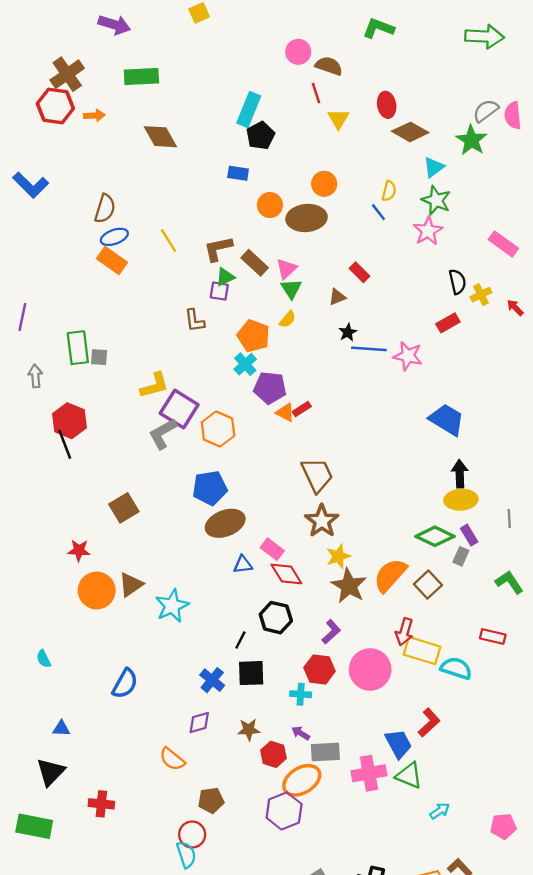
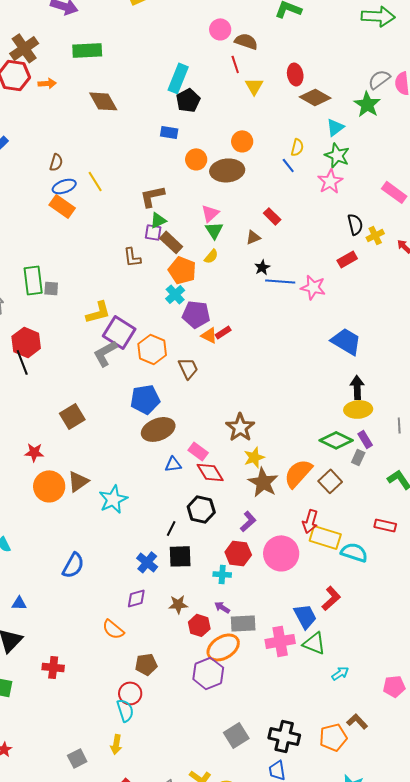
brown semicircle: (105, 209) -> (56, 162), size x0.7
yellow line: (169, 240) -> (95, 181), moved
brown rectangle: (255, 263) -> (171, 242), moved
brown trapezoid: (317, 475) -> (188, 368), moved, size x0.7

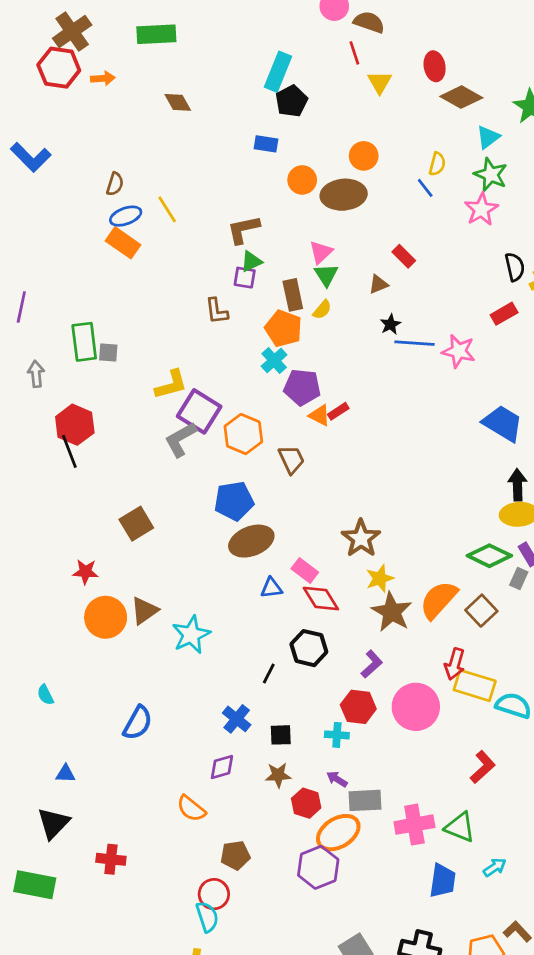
brown diamond: (103, 101) -> (178, 102), size x0.7
brown rectangle: (171, 242) -> (293, 295), moved, turned 35
black square: (180, 556) -> (281, 735), moved, size x0.7
blue trapezoid: (305, 616) -> (443, 881), moved, turned 36

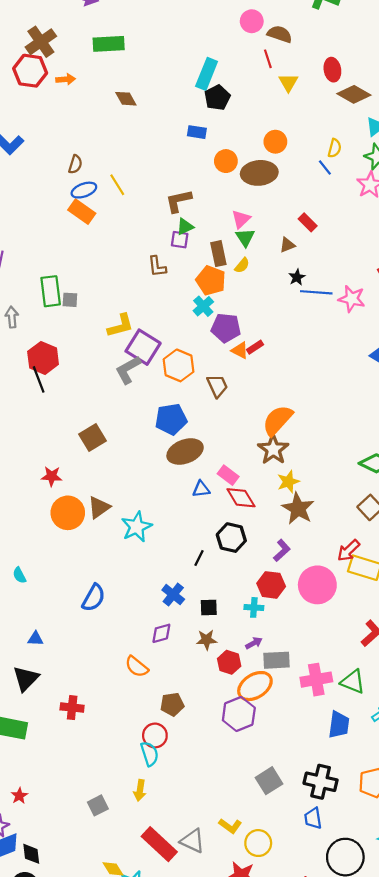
orange semicircle: (439, 600) -> (278, 420), moved
red arrow: (455, 664) -> (349, 550), turned 30
purple arrow: (337, 779) -> (254, 643), turned 119

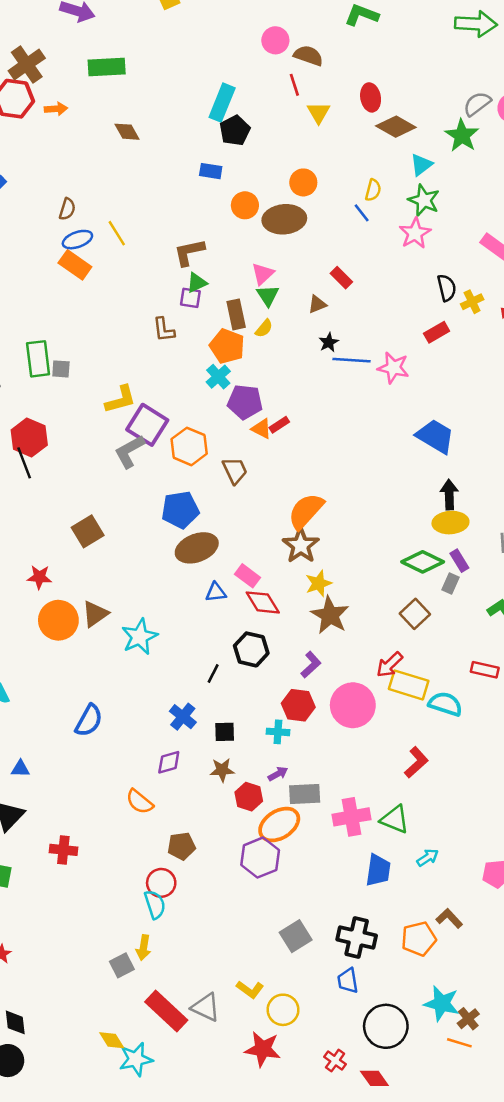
gray square: (98, 805) -> (122, 965), moved

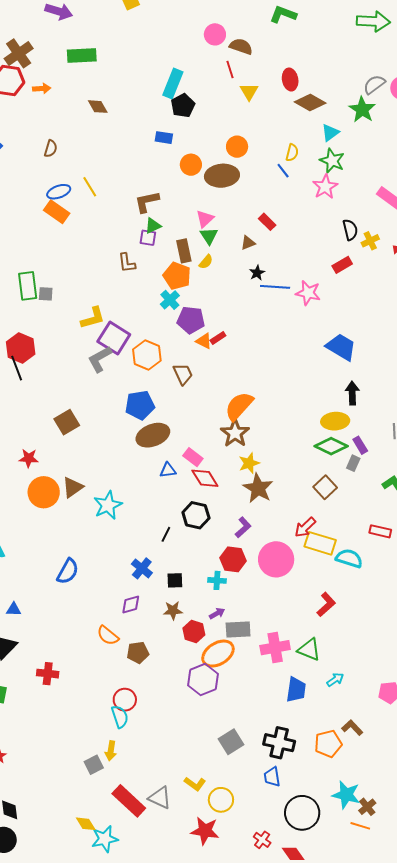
brown semicircle: (67, 209) -> (51, 149), moved
yellow ellipse: (450, 523) -> (335, 421), moved
brown pentagon: (181, 846) -> (138, 653), moved

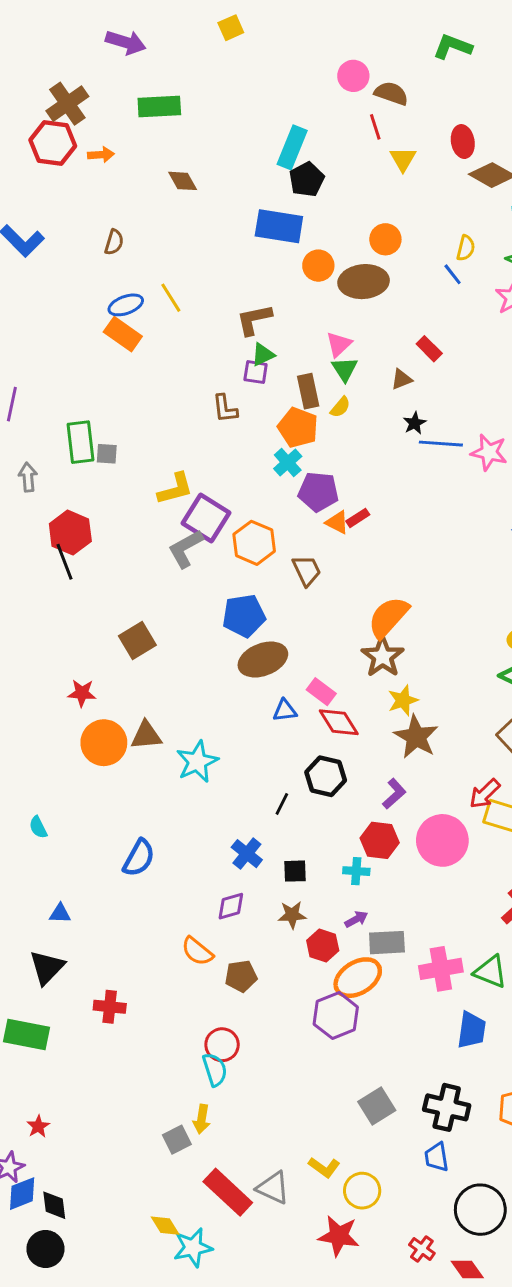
blue rectangle: (164, 138) -> (279, 226), size x1.8
brown triangle: (73, 487) -> (146, 735), turned 30

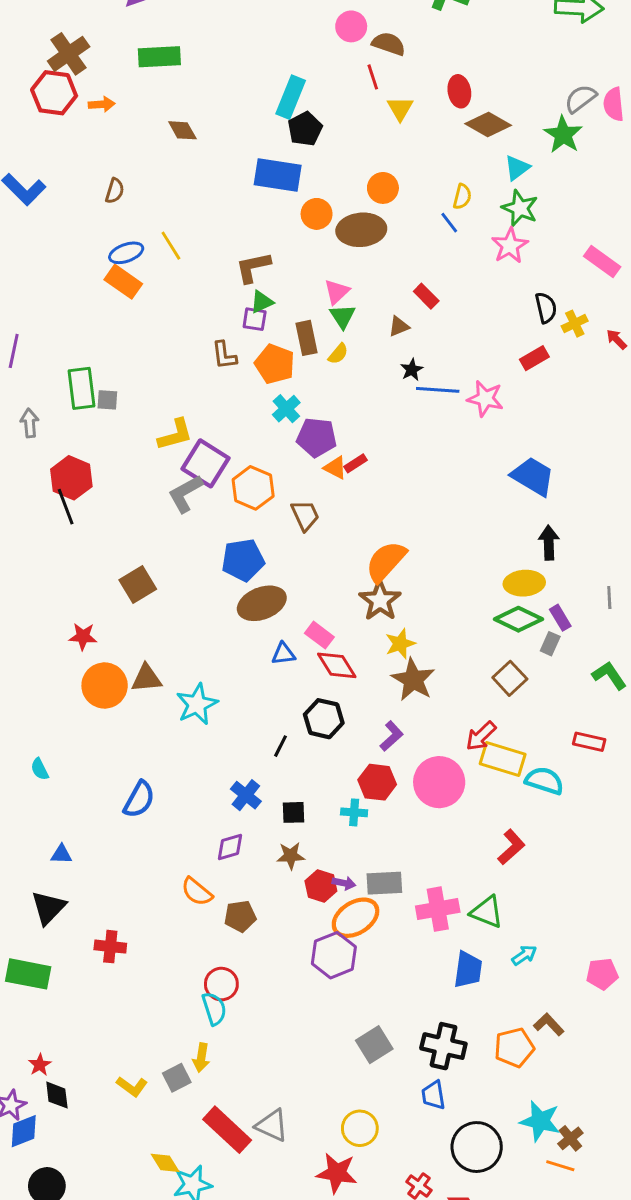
orange pentagon: (298, 428) -> (275, 364), moved
purple arrow: (356, 919) -> (344, 883), moved, turned 40
yellow L-shape: (324, 1167) -> (132, 1086), moved
black diamond: (54, 1205) -> (57, 1095), moved

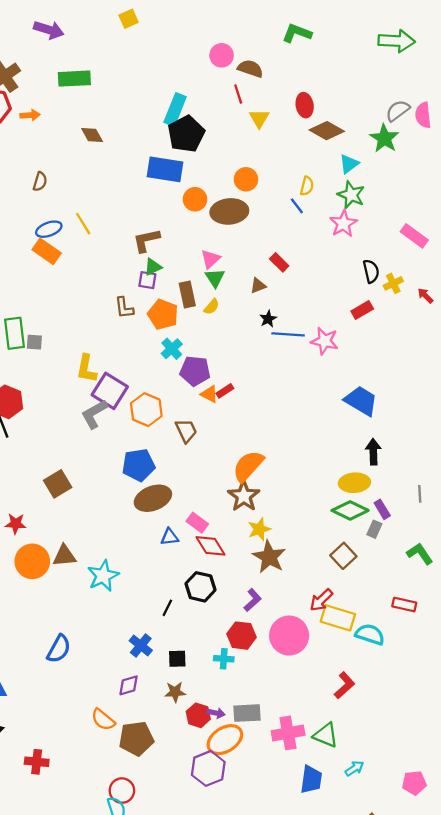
black pentagon: (305, 129) -> (186, 134), size x1.4
yellow L-shape: (175, 435) -> (86, 369), turned 116
brown pentagon: (240, 916) -> (136, 739), size x1.4

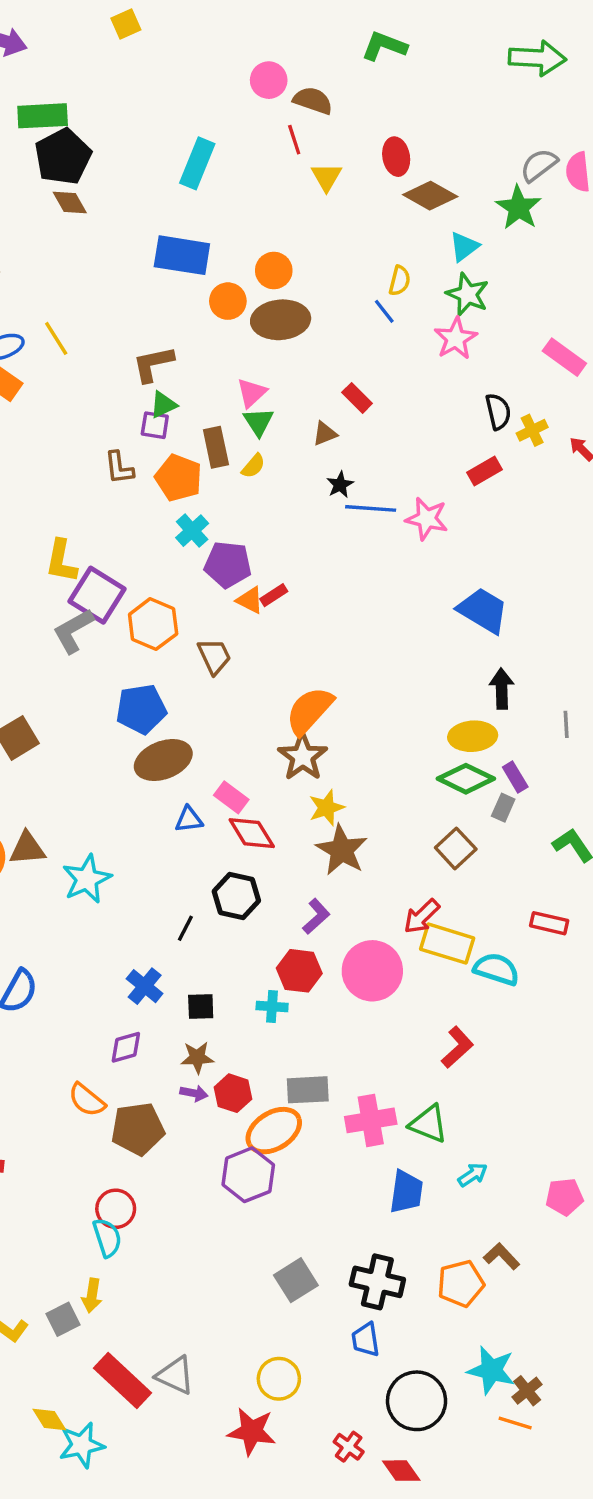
black pentagon: (186, 134) -> (63, 157), moved
orange circle: (246, 179) -> (274, 270), moved
gray line: (420, 494) -> (566, 724), moved
purple arrow: (216, 713) -> (194, 1093), moved

